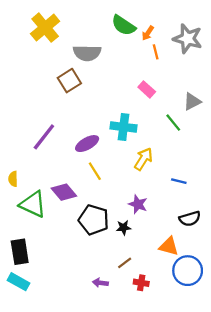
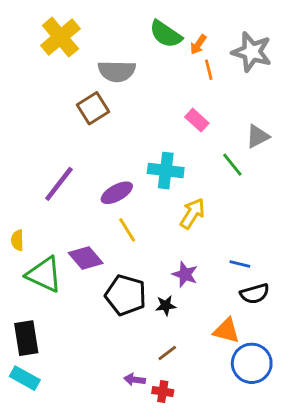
blue line: (179, 181) -> (240, 264), moved
red cross: (141, 283) -> (163, 392), moved

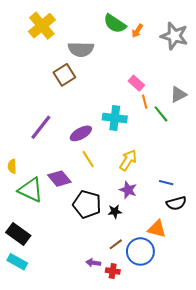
orange line: (209, 70) -> (145, 102), moved
yellow arrow: (192, 214) -> (128, 160), moved
black rectangle: (26, 338) -> (18, 234), turned -45
blue circle: (252, 363) -> (140, 251), moved

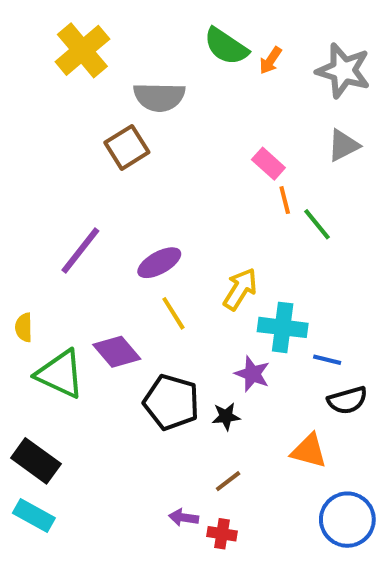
gray triangle: (178, 94) -> (343, 145), moved
cyan cross: (115, 118) -> (283, 327), moved
yellow arrow: (128, 160) -> (240, 289), moved
blue circle: (140, 251) -> (347, 520), moved

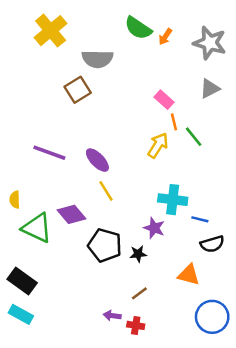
purple line: (80, 251) -> (49, 153), turned 72
purple ellipse: (159, 263) -> (97, 160), turned 75
yellow arrow: (240, 289) -> (158, 145), moved

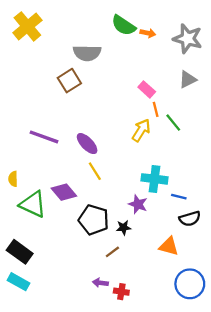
yellow cross: (51, 31) -> (27, 26), moved
orange arrow: (165, 37) -> (148, 33), turned -112
brown line: (139, 293) -> (112, 252), moved

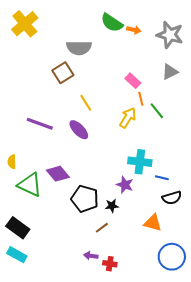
yellow line: (95, 171) -> (86, 103), moved

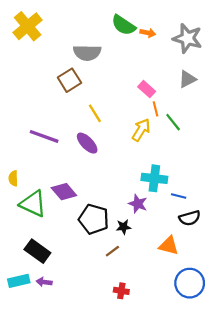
black rectangle: (18, 228) -> (37, 251), moved
cyan rectangle: (17, 255) -> (19, 281), turned -42
purple arrow: (91, 256) -> (44, 282), moved

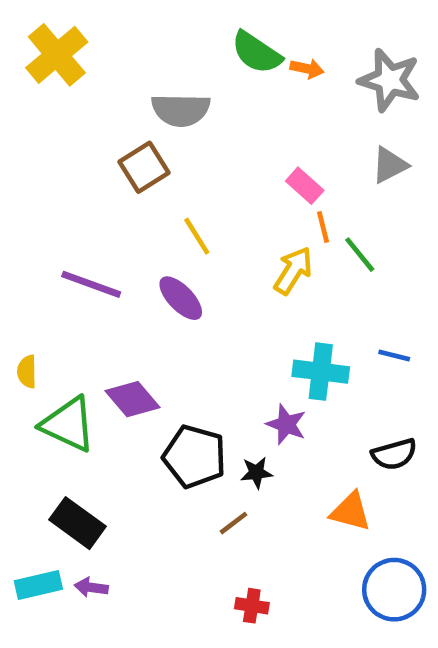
blue line: (179, 196) -> (394, 356), moved

